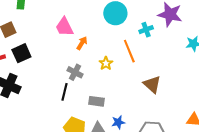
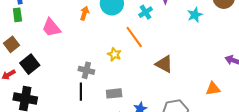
pink trapezoid: (64, 27) -> (51, 28), moved
orange arrow: (82, 43) -> (84, 13), moved

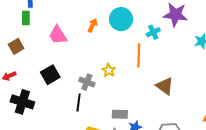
orange line: (134, 37) -> (139, 55), turned 30
yellow star: (114, 54) -> (109, 70), moved
black square: (30, 64) -> (50, 75), moved
gray rectangle: (114, 93) -> (120, 114), moved

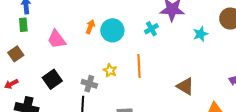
cyan circle: (121, 19) -> (112, 30), moved
orange line: (139, 55) -> (139, 66), moved
brown triangle: (165, 86) -> (185, 86), moved

